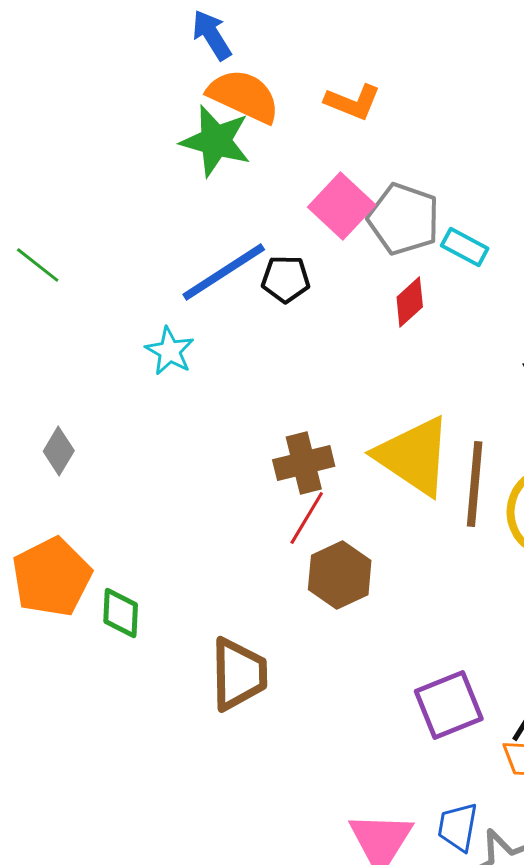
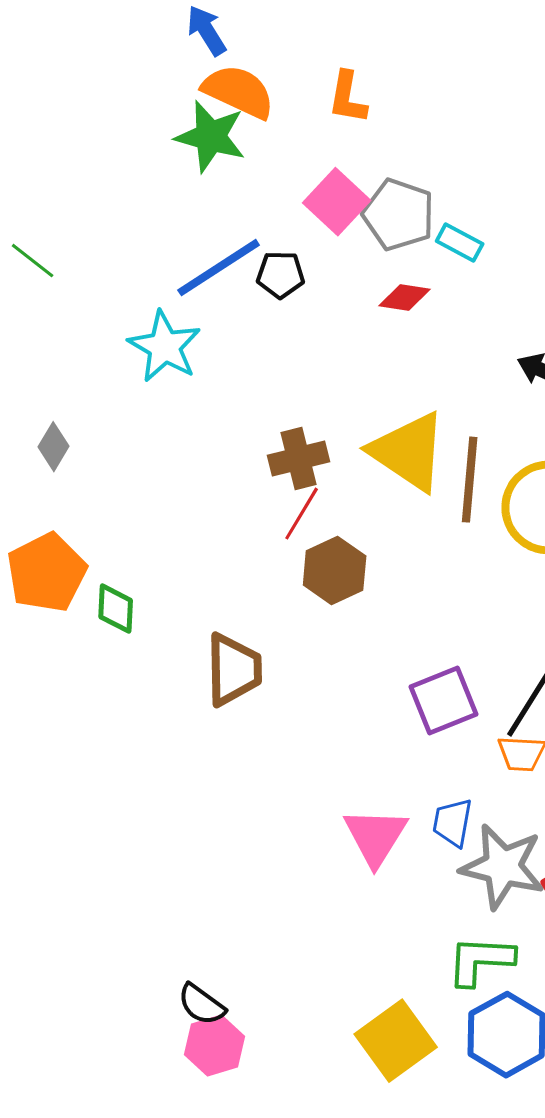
orange L-shape: (353, 102) -> (348, 98), turned 78
red diamond: (410, 302) -> (405, 298), turned 51
cyan star: (170, 351) -> (165, 347), size x1.5

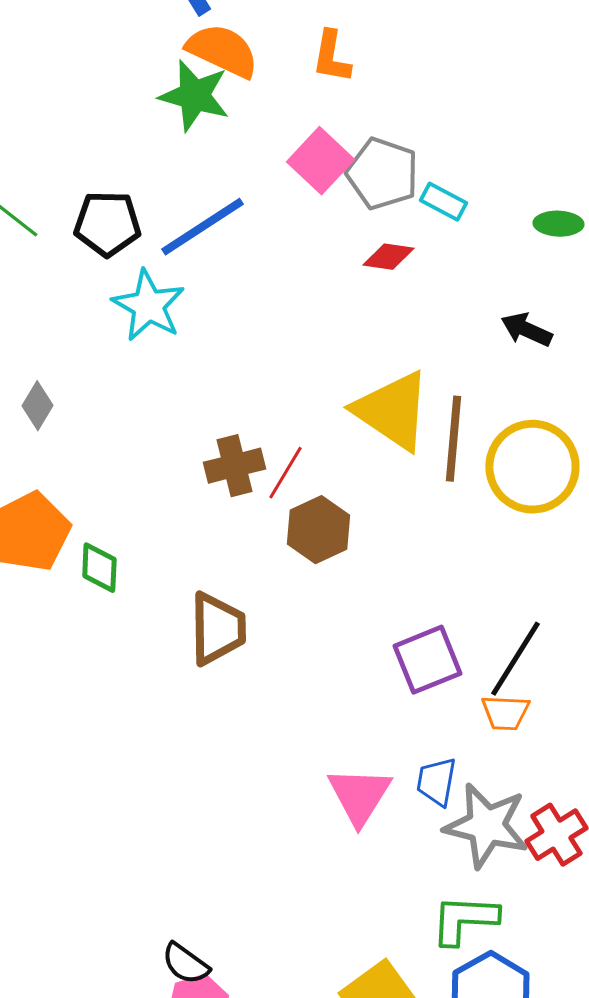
black pentagon: (281, 275) -> (107, 224), moved, size x1.4
brown cross: (299, 459) -> (234, 466), moved

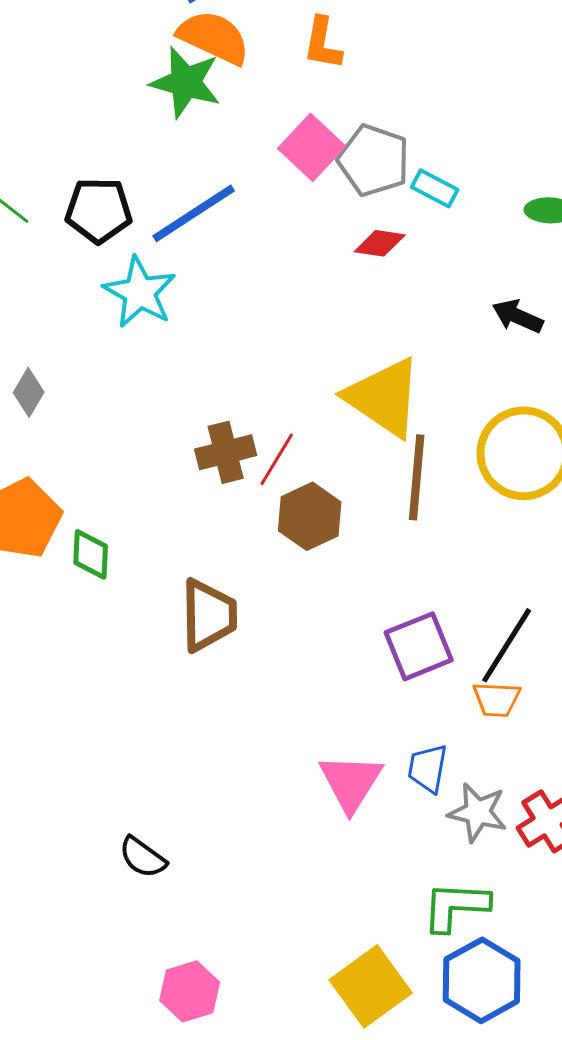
brown line: (453, 439) -> (417, 477), moved
gray star: (486, 826) -> (478, 812), size x0.7
black semicircle: (185, 964) -> (143, 857), moved

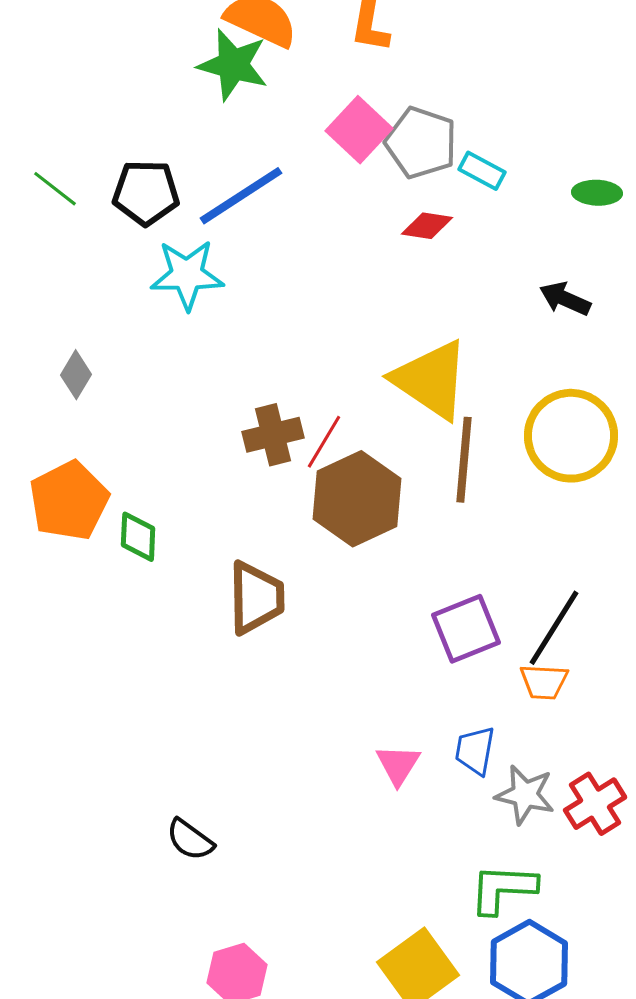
cyan star: (140, 292) -> (187, 275), turned -30
brown hexagon: (310, 516) -> (357, 499), size x1.4
pink triangle: (351, 782) -> (398, 765), size x0.7

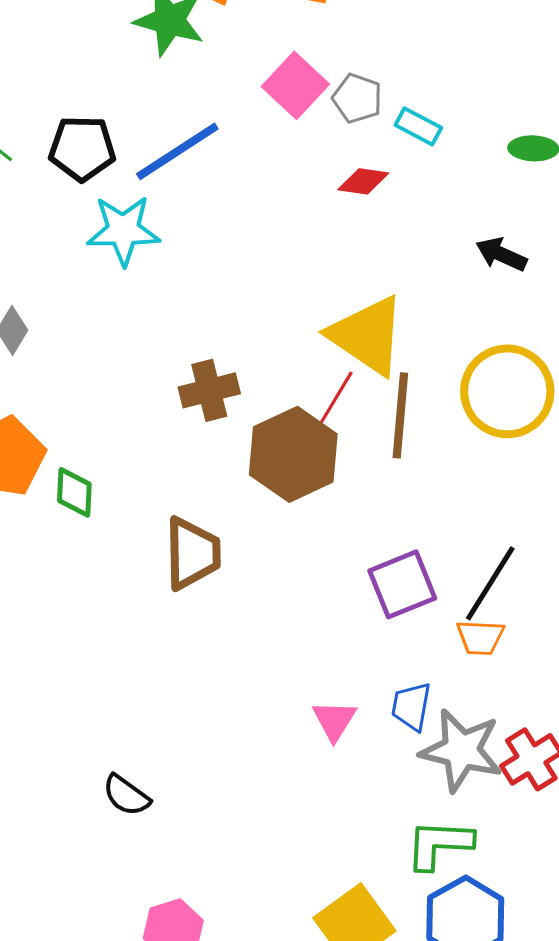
gray pentagon: (421, 143) -> (357, 98), size x0.7
red line: (324, 442) -> (336, 397), moved
gray star: (525, 795) -> (461, 750), size x1.4

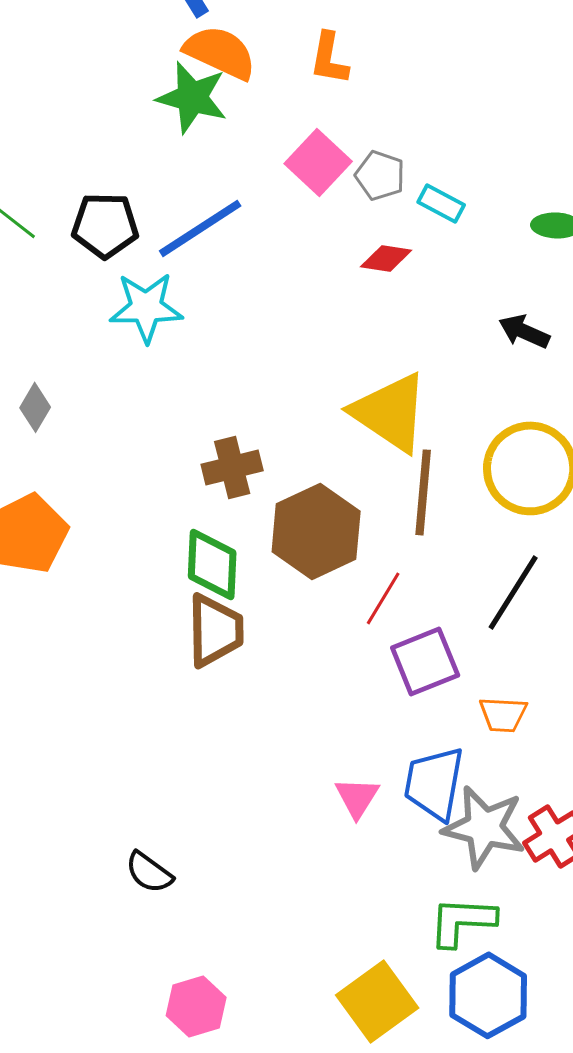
red line: (336, 397) -> (383, 598), moved
green diamond: (74, 492) -> (212, 564), moved, size x1.4
black line: (490, 583) -> (513, 592), moved
blue trapezoid: (411, 706) -> (434, 783), size x1.5

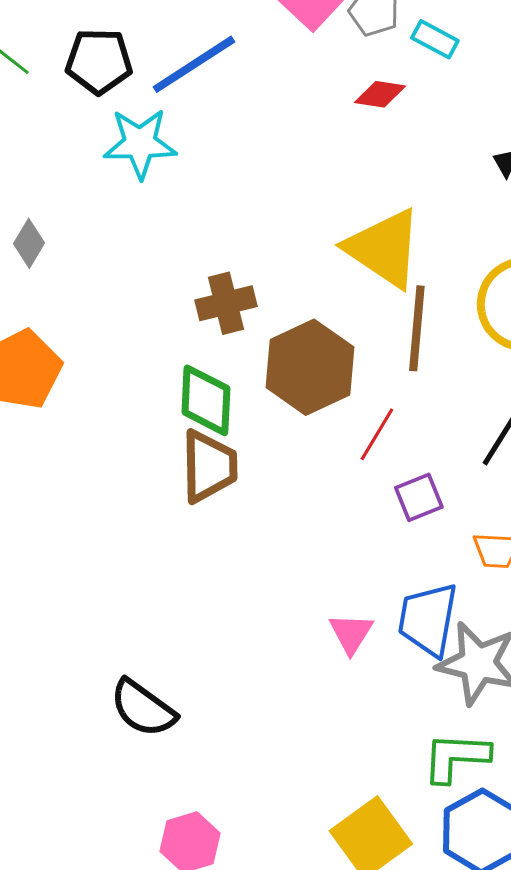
purple square: (425, 661) -> (419, 497), size x0.7
black semicircle: (149, 872) -> (143, 708), size x1.4

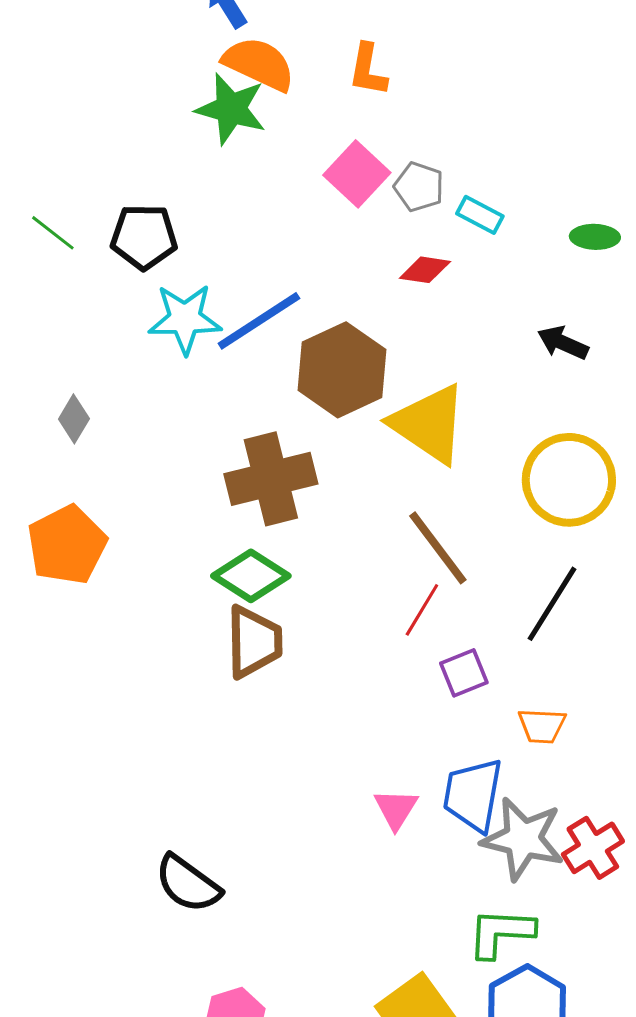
blue line: (194, 64) -> (259, 321), moved
brown cross: (226, 303) -> (271, 479), size x1.5
brown line: (417, 328) -> (438, 548), moved, turned -42
brown hexagon: (310, 367) -> (342, 370), moved
green diamond: (206, 400) -> (251, 576), turned -60

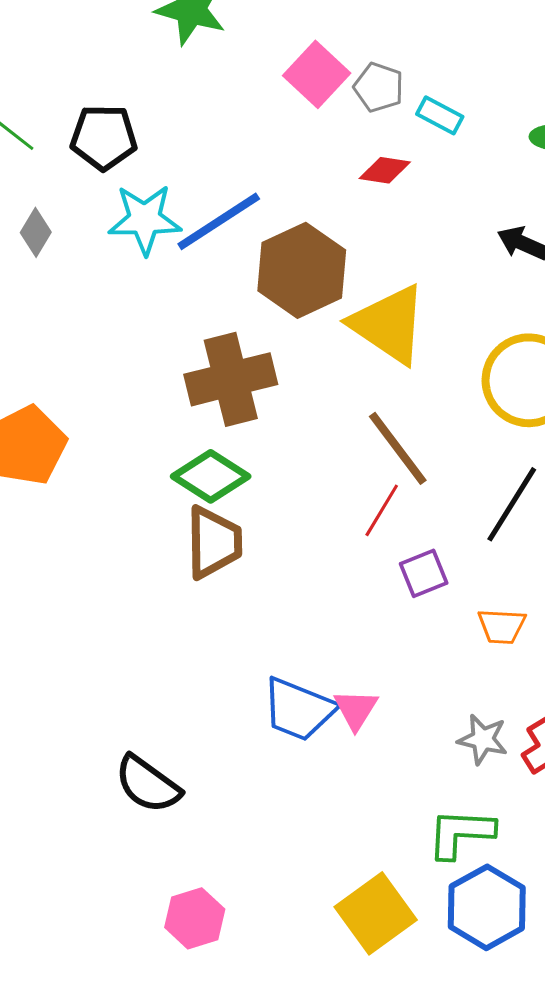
gray diamond: (74, 419) -> (36, 232), moved
blue trapezoid: (473, 795) -> (299, 709), moved, turned -78
gray star: (523, 839) -> (483, 739), size x0.6

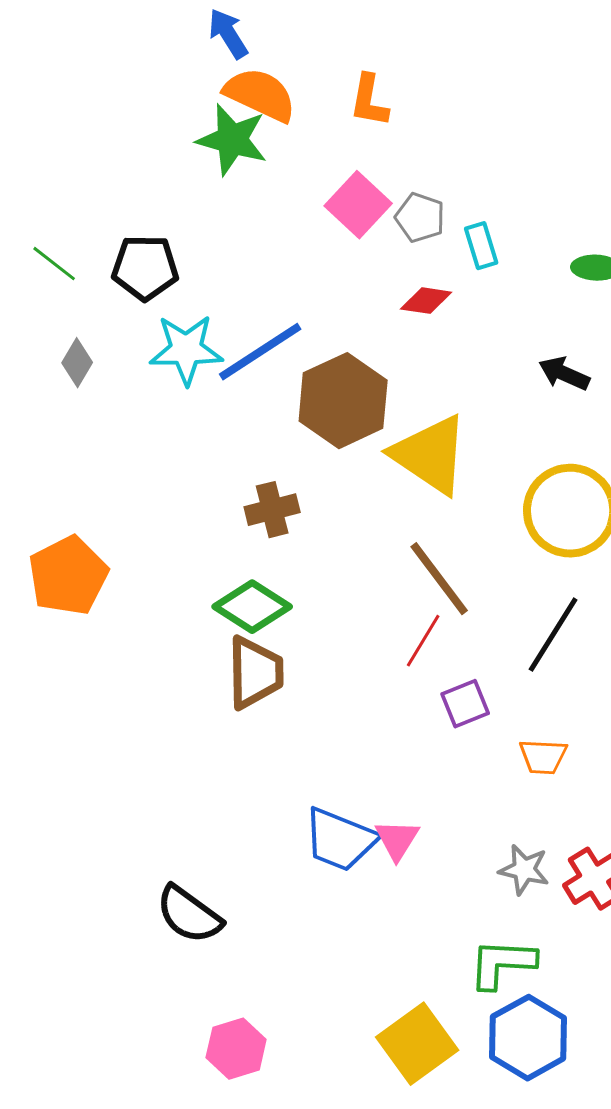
cyan rectangle: (440, 115) -> (481, 246), turned 45
brown cross: (231, 379) -> (272, 510), size x0.6

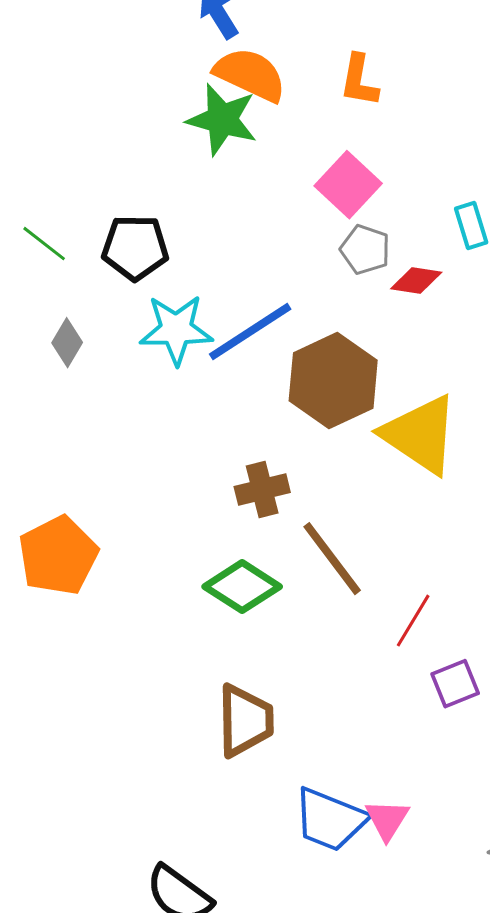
gray pentagon: (420, 218) -> (365, 250), moved
brown line: (439, 579) -> (332, 559), moved
brown trapezoid: (255, 673) -> (245, 721), moved

